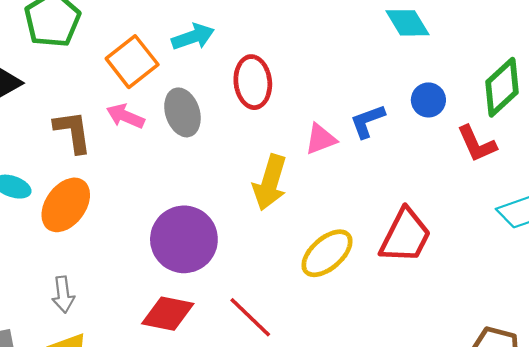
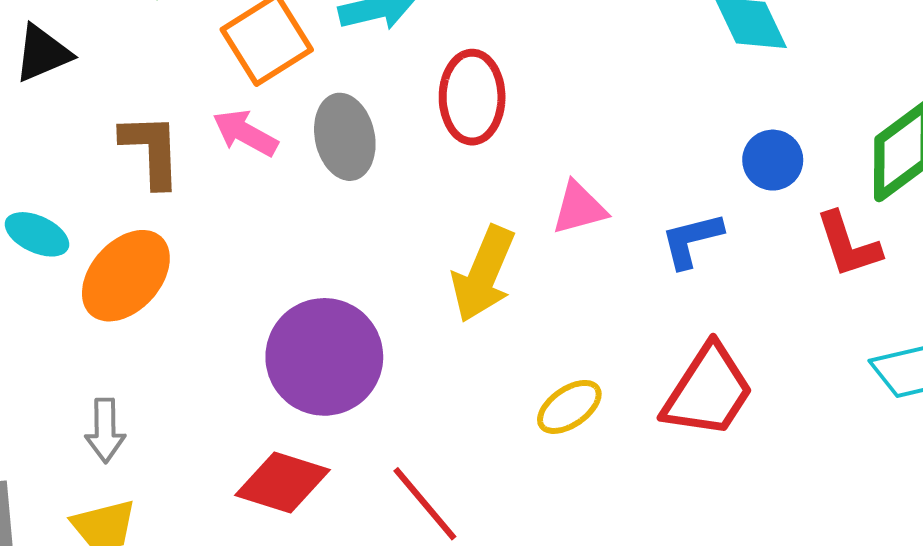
blue L-shape: (368, 121) -> (692, 240), moved
yellow ellipse: (327, 253) -> (569, 407), size x0.7

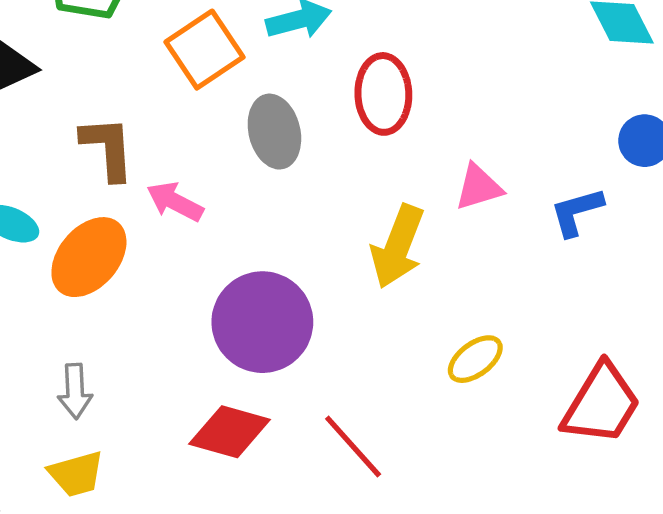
pink arrow: (245, 133) -> (175, 202), moved
red trapezoid: (708, 391) -> (601, 404), moved

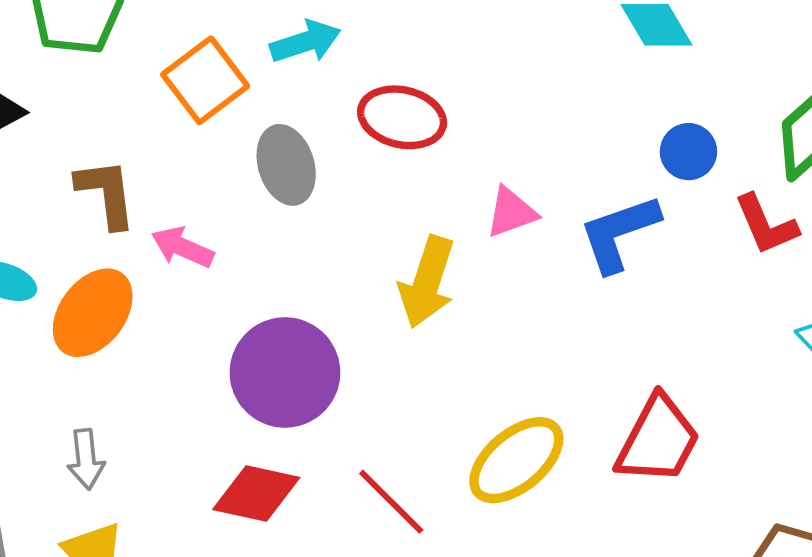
red ellipse: (383, 94) -> (402, 117), turned -72
blue L-shape: (577, 212) -> (619, 233), size x1.4
yellow ellipse: (475, 359) -> (516, 460), moved, size x1.6

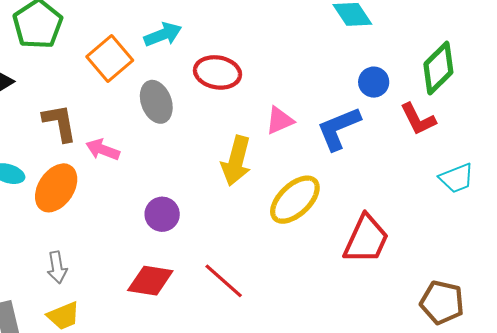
purple circle: (285, 372) -> (162, 214), size x0.6
yellow ellipse: (516, 460) -> (295, 200), moved

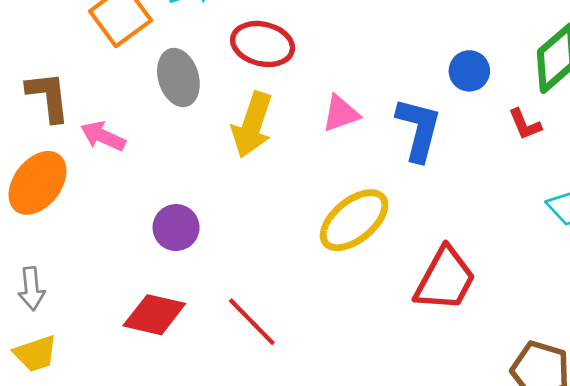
red L-shape: (418, 119) -> (525, 124), size x0.7
blue L-shape: (339, 128) -> (419, 129), turned 123
yellow arrow: (236, 161) -> (252, 125), moved

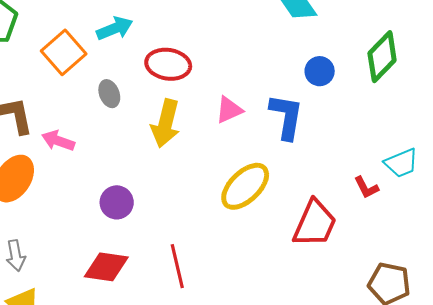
gray ellipse: (178, 78) -> (109, 94), size x0.7
red L-shape: (525, 124) -> (366, 187), moved
red line: (252, 322) -> (177, 266), turned 36

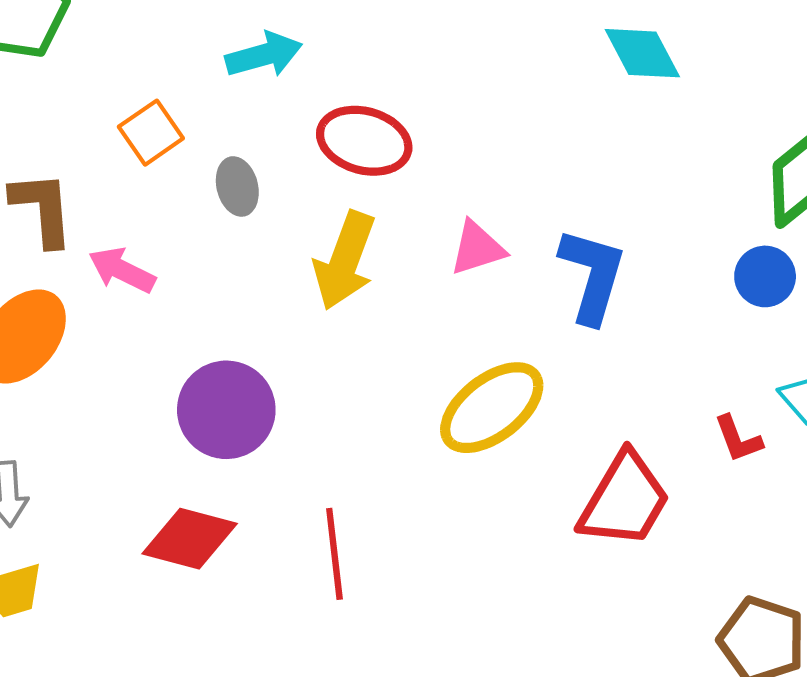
orange square: (64, 52) -> (151, 133), moved, size x0.7
blue circle: (320, 71) -> (765, 276), moved
purple circle: (117, 202) -> (226, 410), size x1.4

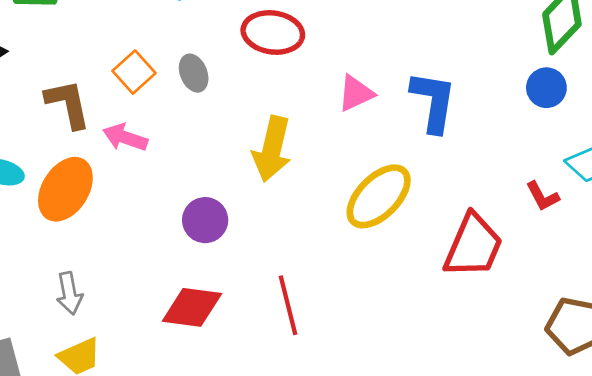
orange square: (151, 133) -> (134, 72), moved
yellow arrow: (345, 261) -> (272, 149), moved
purple circle: (226, 410) -> (205, 220), size x0.7

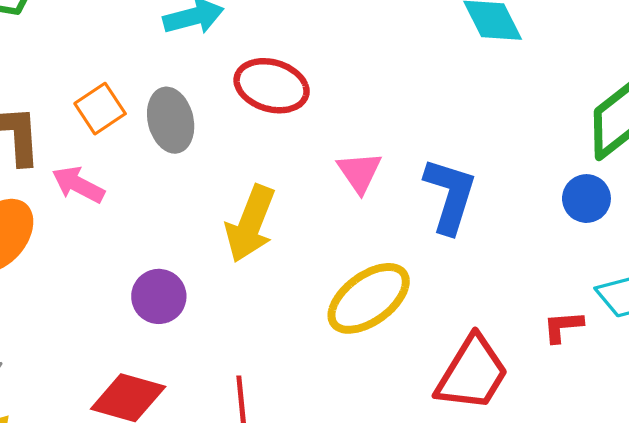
gray ellipse: (194, 73) -> (171, 120), size x1.4
pink triangle: (356, 93) -> (359, 172), turned -48
red L-shape: (542, 196) -> (563, 327), turned 105

